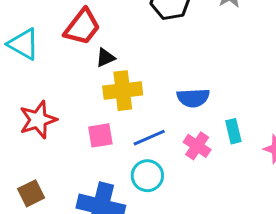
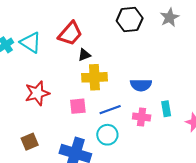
pink cross: (197, 146) -> (142, 117), turned -30

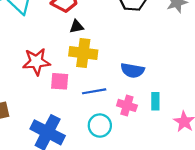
red star: (37, 93) -> (36, 62), moved
cyan circle: (107, 135) -> (100, 126), moved

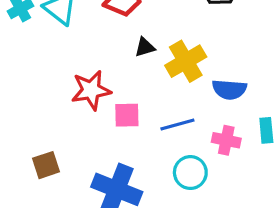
black triangle: (77, 27) -> (145, 47), moved
yellow cross: (83, 53) -> (186, 61), moved, turned -32

